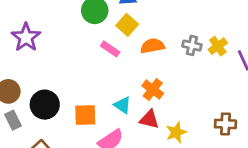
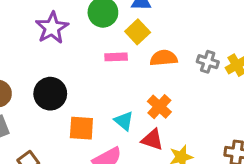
purple star: (26, 37) -> (52, 28), moved
pink rectangle: (110, 49) -> (116, 57), turned -42
black circle: (45, 105) -> (50, 94), moved

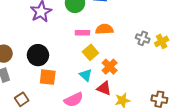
yellow square: (138, 32) -> (90, 52), moved
orange semicircle: (164, 58) -> (104, 29), moved
orange square: (81, 128) -> (48, 77), moved

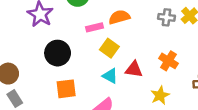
black circle: (38, 55) -> (58, 53), moved
orange cross: (110, 67) -> (168, 61), moved
red triangle: (104, 88) -> (134, 69), moved

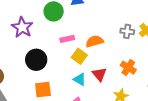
orange semicircle: (119, 17) -> (95, 41), moved
red triangle: (134, 69) -> (99, 74), turned 42

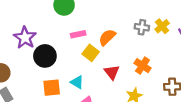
purple star: (22, 27) -> (25, 38), moved
orange semicircle: (95, 41) -> (107, 37), turned -30
cyan triangle: (80, 79) -> (77, 82), moved

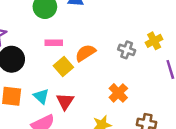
yellow cross: (162, 26) -> (154, 41), moved
red triangle: (112, 72) -> (65, 101), moved

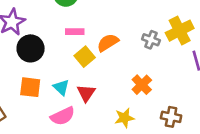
yellow cross: (154, 41) -> (180, 31), size x1.5

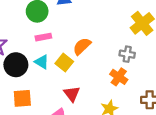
pink rectangle: (75, 32) -> (43, 37), moved
gray cross: (151, 40) -> (127, 54), moved
cyan triangle: (61, 87) -> (42, 62), moved

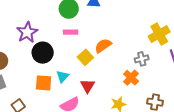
gray cross: (127, 54) -> (142, 59), turned -32
cyan triangle: (42, 62) -> (63, 76), moved, turned 32

